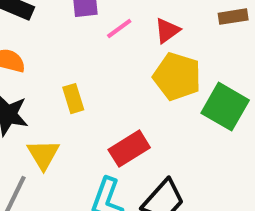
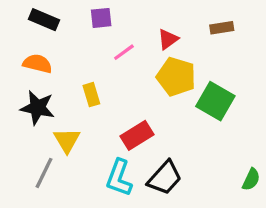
pink line: (119, 29) -> (124, 52), moved

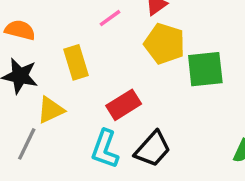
yellow rectangle: (91, 95) -> (76, 62), size x1.4
green square: (215, 101) -> (205, 69), turned -36
yellow triangle: (67, 140) -> (51, 110), turned 36

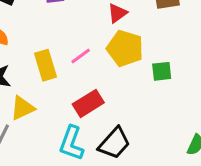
pink line: (110, 18) -> (81, 56), moved
green square: (205, 69) -> (162, 71), size x0.6

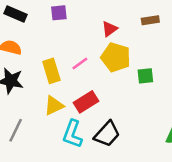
yellow triangle: (22, 108) -> (54, 106), moved

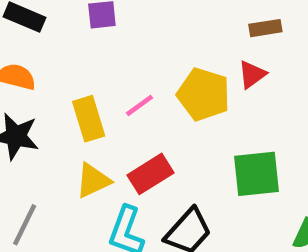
red triangle: (110, 29) -> (252, 75), moved
green square: (145, 76) -> (257, 174), moved, size x1.6

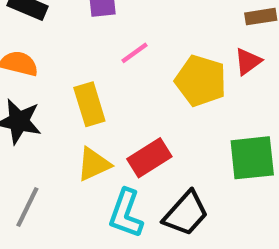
pink line: (139, 105) -> (134, 53), moved

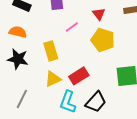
red triangle: (248, 61) -> (99, 14), moved, turned -32

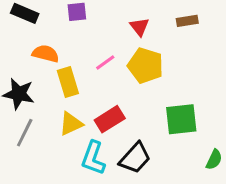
pink line: (72, 27) -> (105, 63), moved
orange semicircle: (18, 32) -> (46, 54), moved
gray line: (22, 99) -> (25, 133), moved

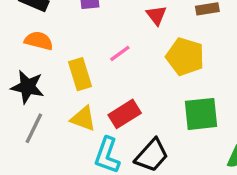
orange semicircle: (46, 54) -> (39, 41), moved
yellow pentagon: (145, 66) -> (185, 57), moved
yellow triangle: (71, 124) -> (83, 119), turned 45

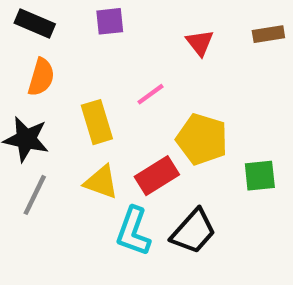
orange semicircle: (39, 41) -> (41, 77), turned 92
yellow pentagon: (185, 57) -> (202, 139), moved
green square: (201, 114) -> (260, 176), size x0.7

